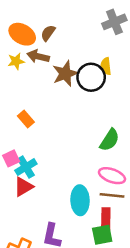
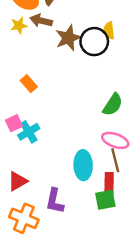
red triangle: (23, 187) -> (18, 181), moved
brown line: (112, 195) -> (115, 160), turned 70

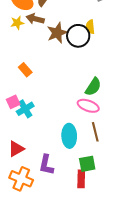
pink ellipse: (115, 140) -> (88, 106), moved
red rectangle: (109, 184) -> (81, 179), moved

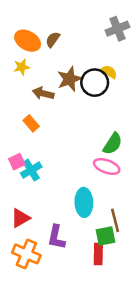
brown arrow: (35, 19) -> (43, 93), moved
yellow semicircle: (90, 27) -> (109, 72), turned 128
brown line: (95, 132) -> (115, 220), moved

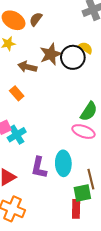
purple L-shape: (56, 237) -> (39, 168), moved

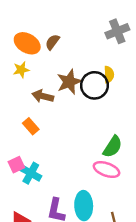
yellow semicircle: (86, 48) -> (109, 75), turned 56
cyan cross: (17, 135) -> (31, 173), turned -30

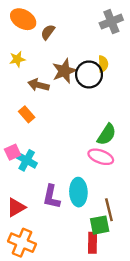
orange ellipse: (27, 43) -> (23, 19), moved

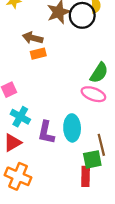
brown arrow: (38, 85) -> (33, 38), moved
orange rectangle: (27, 114) -> (38, 54), moved, turned -63
cyan cross: (27, 160) -> (20, 117), moved

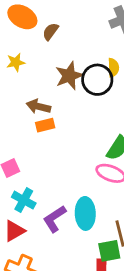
purple L-shape: (46, 132) -> (54, 219), turned 45

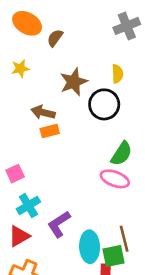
black circle: (97, 80) -> (104, 104), moved
cyan cross: (24, 200) -> (28, 205), turned 30
cyan ellipse: (85, 213) -> (90, 247), moved

